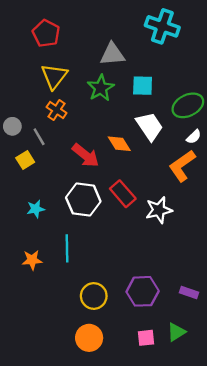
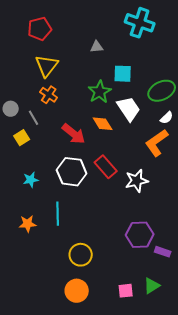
red pentagon: (46, 33) -> (40, 29), turned 30
gray triangle: (112, 54) -> (97, 47), size x0.6
green star: (101, 88) -> (100, 92), moved
purple hexagon: (143, 291) -> (140, 235), moved

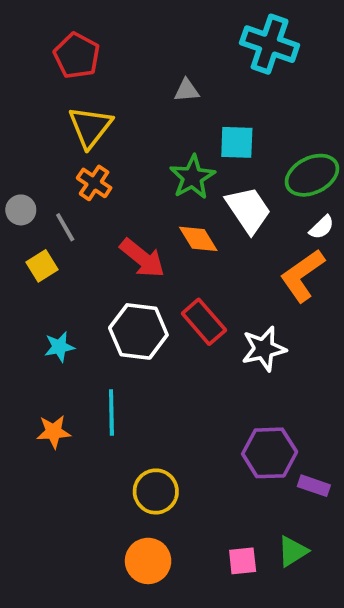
red pentagon: (40, 29) -> (77, 56), turned -30

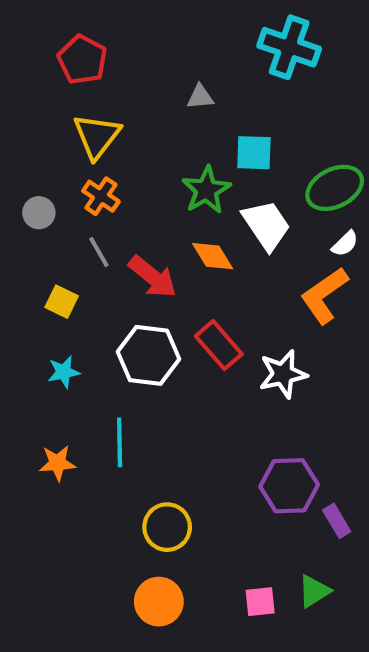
gray circle: (21, 210) -> (39, 213), moved
gray line: (65, 227) -> (99, 252), moved
yellow square: (42, 266) -> (62, 302), moved, turned -32
purple rectangle: (314, 486) -> (337, 521), turned 40

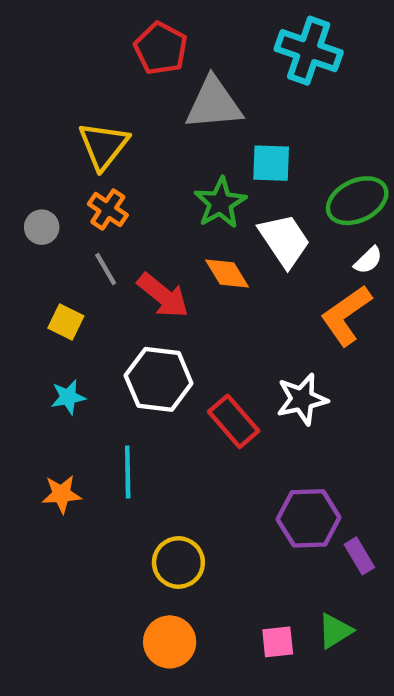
red pentagon: (82, 60) -> (161, 48), moved
gray triangle: (200, 97) -> (214, 104), size x2.0
red rectangle: (219, 345) -> (234, 421), moved

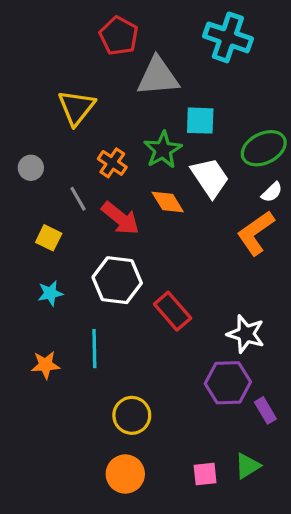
orange cross: (108, 209) -> (112, 163), moved
white star: (302, 399) -> (246, 334), moved, turned 30

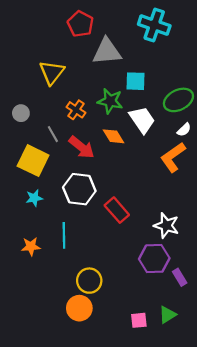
green star: (163, 150) -> (110, 101), turned -30
yellow square: (49, 238) -> (33, 161), size x1.8
orange circle: (125, 474) -> (79, 308), moved

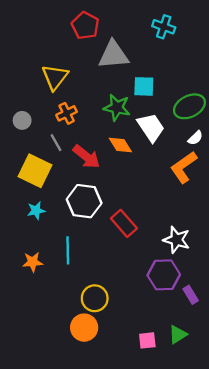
cyan cross: (154, 25) -> (164, 27), size x0.7
orange cross: (76, 110) -> (67, 113), moved, turned 30

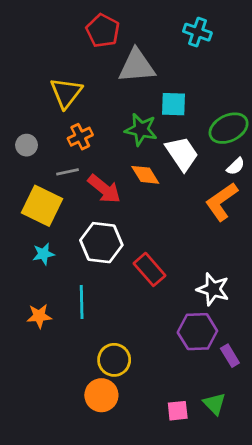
gray line: (56, 143) -> (67, 172), turned -72
green triangle: (178, 335) -> (214, 404), turned -42

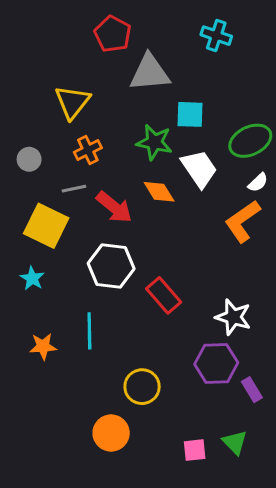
cyan star: (43, 254) -> (32, 278), moved, turned -30
yellow circle: (114, 360) -> (142, 387), moved

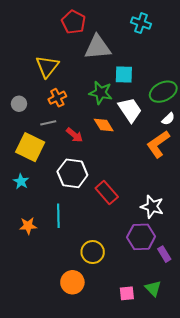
red arrow: (114, 207) -> (74, 135), size x0.7

